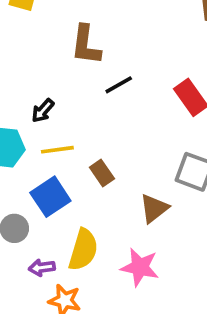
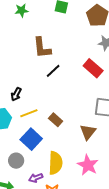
brown L-shape: (86, 45) -> (42, 48), moved
pink star: (140, 267) -> (88, 165), turned 30

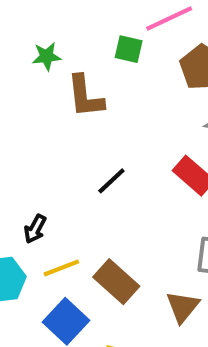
brown L-shape: (42, 48) -> (85, 96), moved
brown rectangle: (56, 120) -> (116, 282), size x1.5

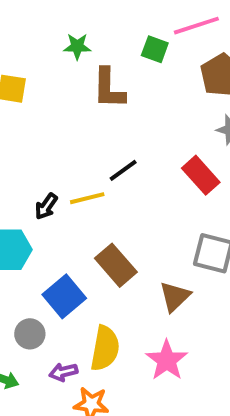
yellow line: (61, 268) -> (87, 198), moved

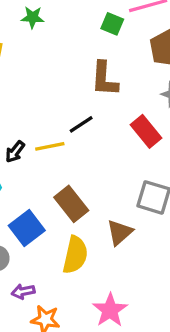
green star: (77, 46) -> (33, 17), moved
brown L-shape: (109, 88) -> (104, 79), moved
yellow semicircle: (105, 348) -> (75, 255), moved
pink star: (167, 360) -> (110, 310), moved

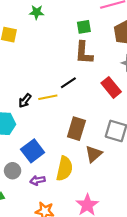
green square: (112, 24) -> (84, 27), moved, turned -32
brown rectangle: (71, 204) -> (76, 129), moved, turned 55
purple arrow: (23, 292) -> (38, 180), moved

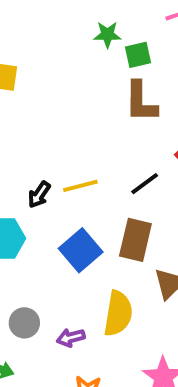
green star: (37, 12) -> (107, 35), moved
black line: (68, 83) -> (145, 184), moved
blue square: (33, 151) -> (81, 250), moved

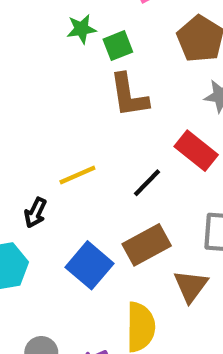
yellow line: (80, 186) -> (77, 175), moved
brown rectangle: (135, 240) -> (147, 245), turned 57

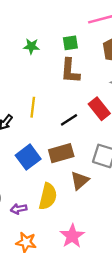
green star: (81, 29) -> (31, 46), moved
yellow line: (77, 175) -> (33, 107), turned -72

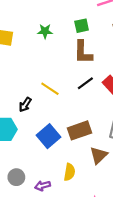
yellow line: (33, 107) -> (50, 89), turned -60
black line: (69, 120) -> (85, 83), moved
yellow semicircle: (48, 196) -> (69, 172), size x0.7

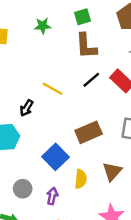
blue square: (48, 136) -> (55, 157), moved
brown triangle: (99, 155) -> (112, 172), moved
purple arrow: (43, 186) -> (52, 196), turned 120

